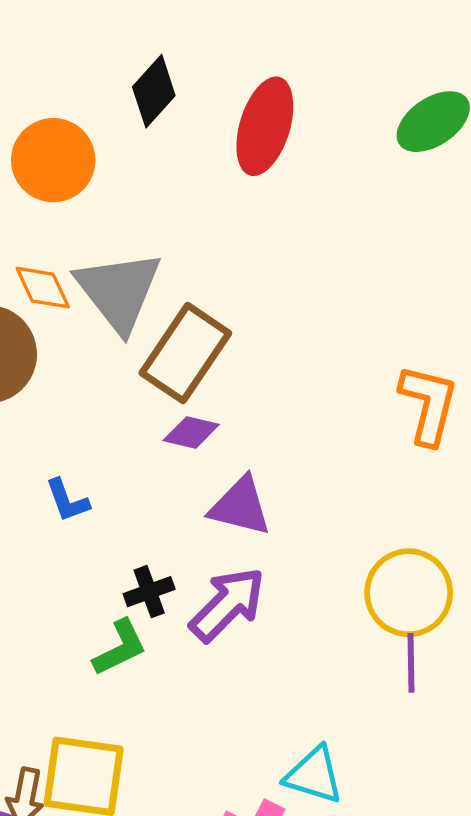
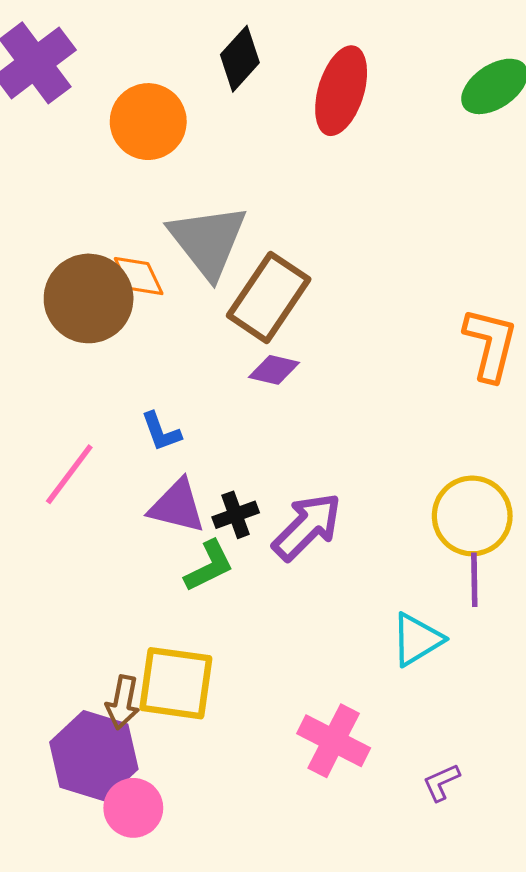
orange diamond: (43, 288) -> (139, 276), moved
purple triangle: (240, 506) -> (177, 506), moved
cyan triangle: (314, 775) -> (417, 640), moved, turned -48

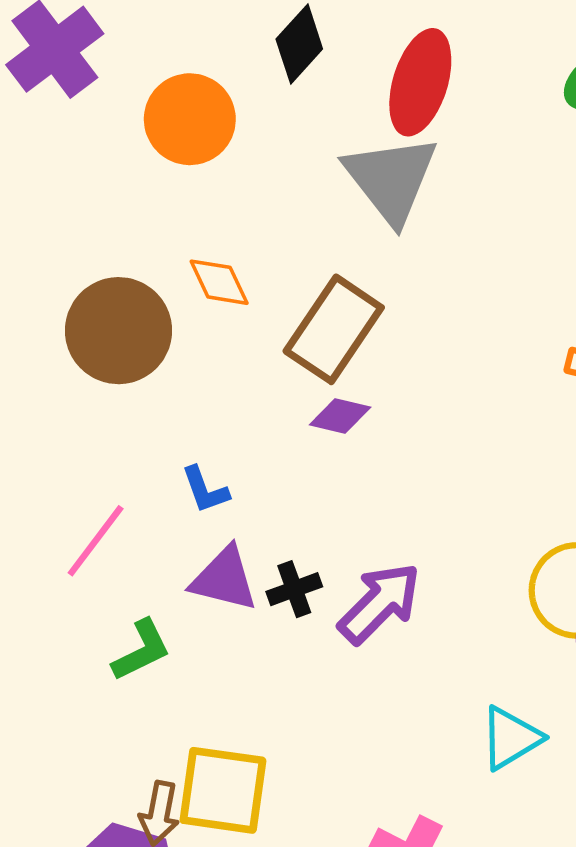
gray triangle: (208, 241) -> (391, 179), moved
orange diamond: (139, 276) -> (219, 282), moved
green L-shape: (209, 566) -> (141, 650), moved

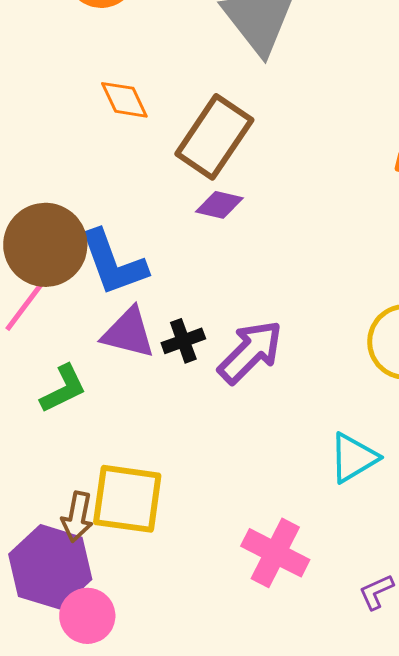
brown circle: (118, 331) -> (45, 245), moved
blue L-shape: (205, 490) -> (113, 263), size x1.8

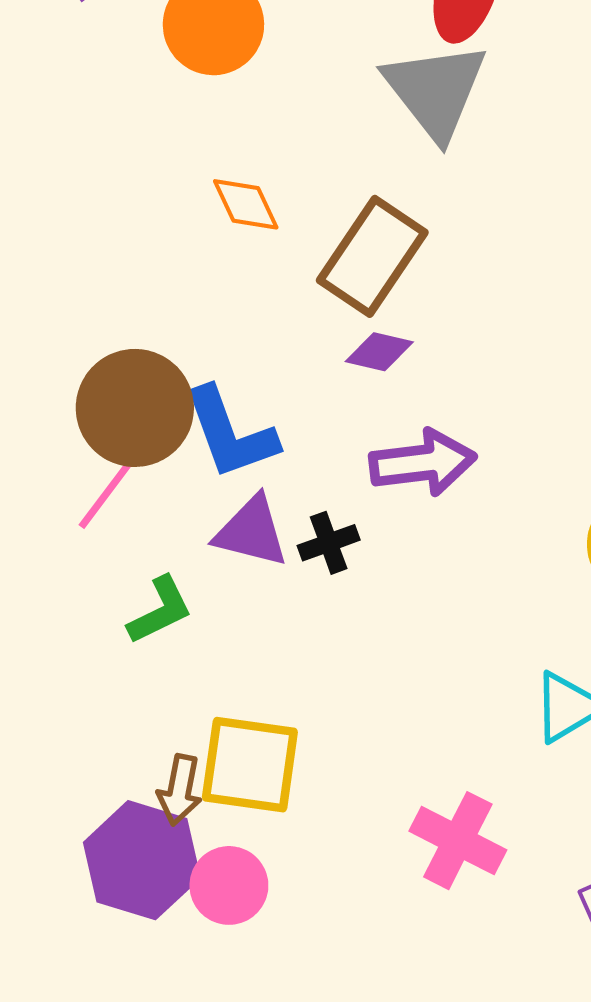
purple arrow: (250, 352) -> (423, 463), moved, turned 38
pink circle: (87, 616) -> (229, 885), moved

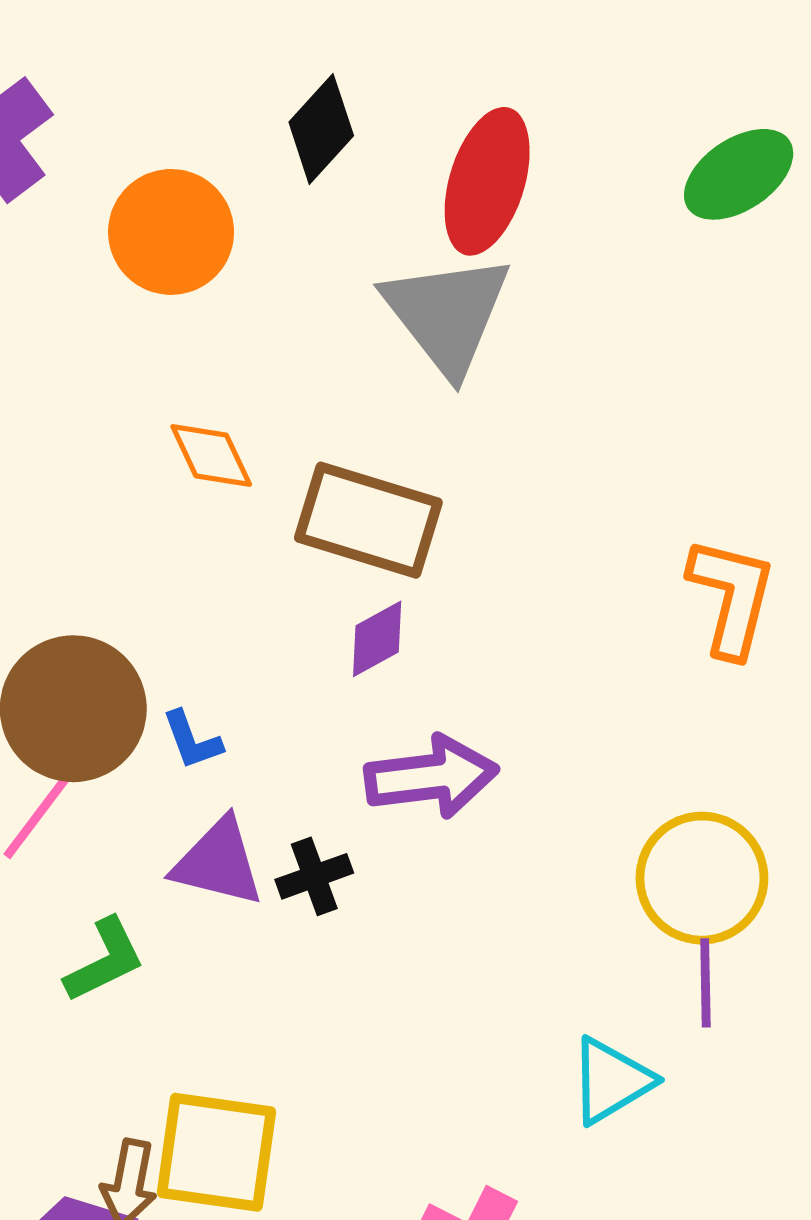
brown rectangle: (372, 256) -> (368, 520), turned 73
purple diamond: (379, 352) -> (377, 639), turned -42
blue L-shape: (230, 433) -> (192, 740), size x0.5

